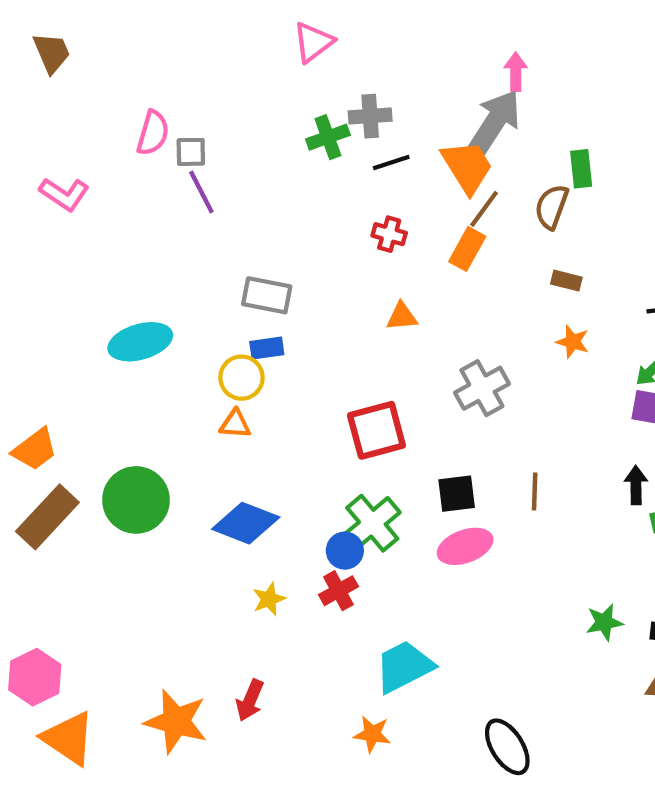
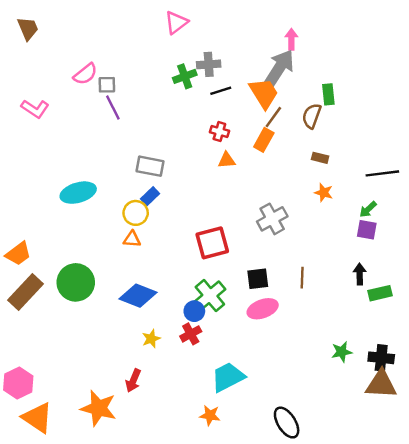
pink semicircle: (153, 133) -> (85, 74), turned 35
orange triangle: (402, 316) -> (227, 160), moved
blue rectangle: (267, 348) -> (150, 196), turned -36
red arrow: (250, 700) -> (133, 381), moved

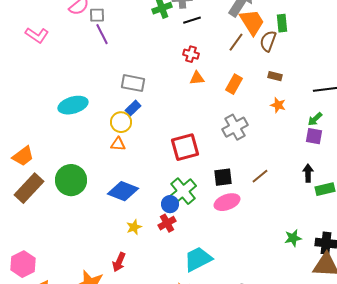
orange trapezoid: (264, 93) -> (252, 22), moved
orange rectangle: (264, 140) -> (234, 84), moved
brown line: (302, 278) -> (260, 176), turned 48

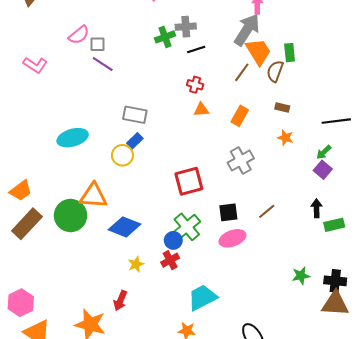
purple line: (102, 34) -> (103, 64), turned -30
purple square: (314, 136) -> (323, 170), turned 30
orange triangle: (118, 144) -> (93, 196), moved, size x1.8

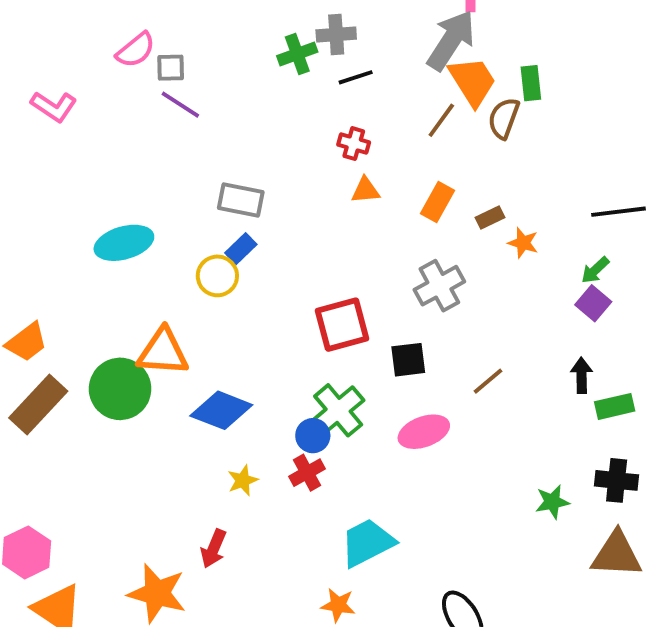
brown rectangle: (282, 108) -> (490, 218), moved, turned -40
black square: (228, 212) -> (408, 360), moved
black cross: (335, 281) -> (617, 480), moved

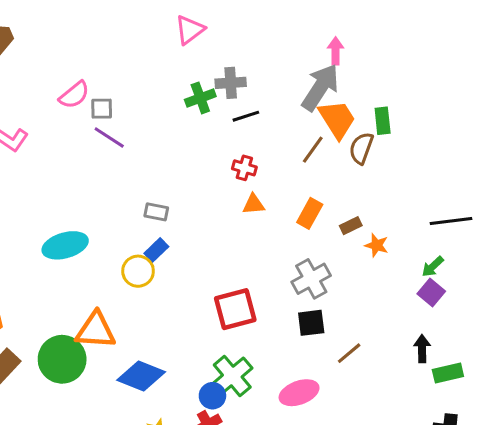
gray rectangle: (241, 200) -> (156, 212), size x0.7
black square: (408, 360) -> (311, 323), moved

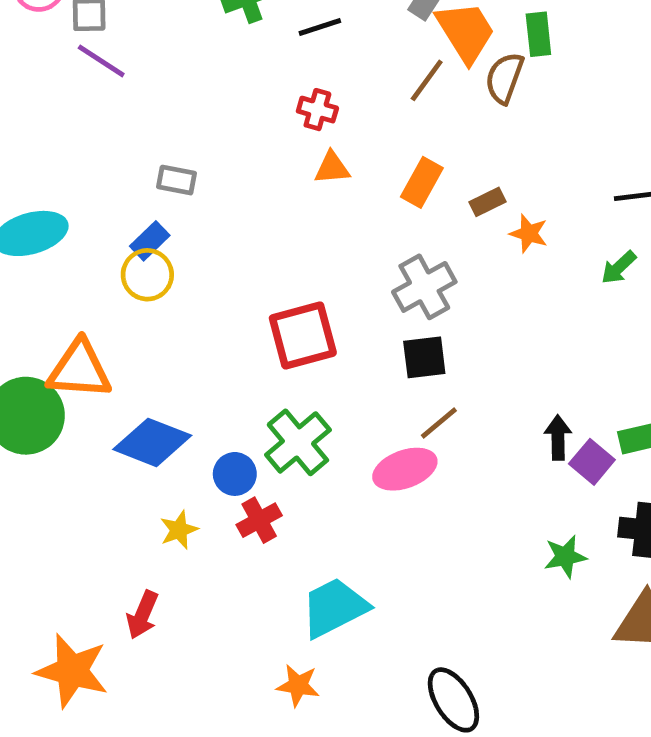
blue rectangle: (156, 250) -> (150, 241), moved
purple square: (431, 292) -> (592, 462), moved
black arrow: (422, 349) -> (558, 438), moved
brown line: (349, 353) -> (439, 423), moved
blue circle: (212, 396) -> (235, 474), moved

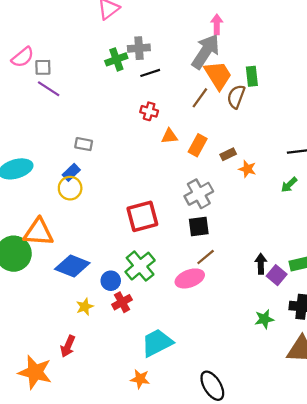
orange triangle: (332, 168) -> (169, 136), moved

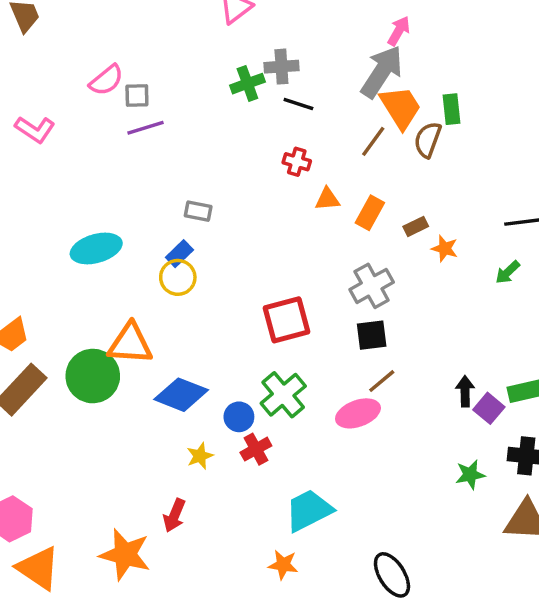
pink arrow: (217, 24) -> (399, 31), turned 30
black line: (150, 73) -> (298, 104), turned 36
purple line: (49, 89) -> (145, 128), turned -50

